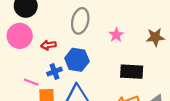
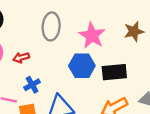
pink star: (116, 35) -> (92, 35), size x1.6
blue hexagon: (77, 60) -> (82, 66), moved

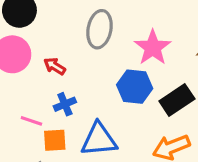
red arrow: (21, 58) -> (55, 66), turned 42
black rectangle: (114, 72) -> (177, 100), turned -35

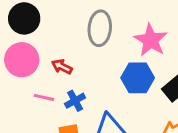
pink line: (31, 121) -> (44, 97), moved

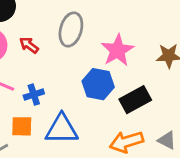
red arrow: (62, 67) -> (29, 45), moved

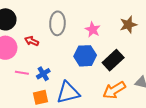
pink star: (118, 50) -> (93, 30), size x0.7

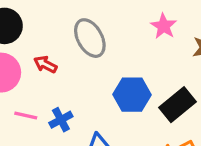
gray ellipse: (57, 23) -> (90, 38), turned -35
pink star: (93, 30) -> (164, 26), moved

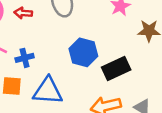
red arrow: (45, 64) -> (23, 13), turned -36

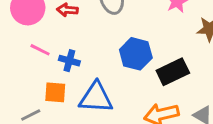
blue cross: (25, 58) -> (69, 61), turned 30

